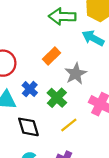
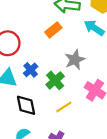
orange rectangle: (52, 56) -> (53, 30), moved

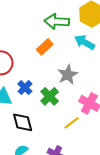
yellow line: (64, 107) -> (72, 123), moved

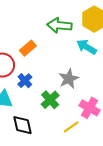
orange rectangle: (45, 47) -> (28, 48), moved
blue cross: (25, 88) -> (25, 81), moved

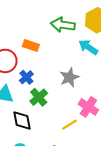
orange rectangle: (28, 48) -> (31, 45), turned 56
green cross: (50, 100) -> (39, 97), moved

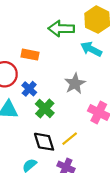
black diamond: (22, 121) -> (44, 142), moved
yellow line: (70, 125) -> (70, 139), moved

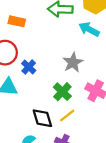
orange rectangle: (30, 55) -> (17, 21), moved
green cross: (45, 108) -> (62, 92), moved

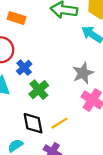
gray star: (73, 62) -> (83, 73), moved
green cross: (62, 92) -> (39, 90), moved

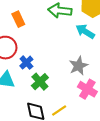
orange rectangle: (16, 18) -> (18, 19), turned 49

